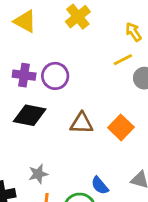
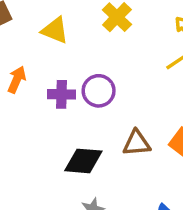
black diamond: (30, 115) -> (83, 161), moved

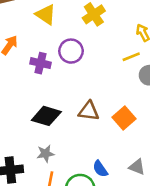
purple circle: (99, 91) -> (71, 51), moved

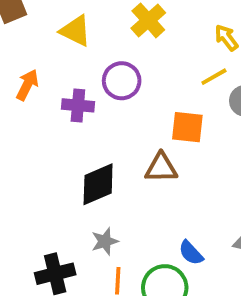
black diamond: (46, 116) -> (98, 184), turned -32
orange square: (124, 118) -> (187, 127), moved, turned -35

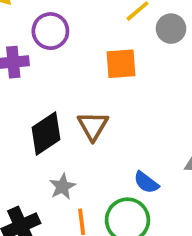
brown triangle: (161, 168) -> (93, 126), moved, turned -48

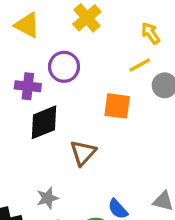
black diamond: (46, 134) -> (44, 122), moved

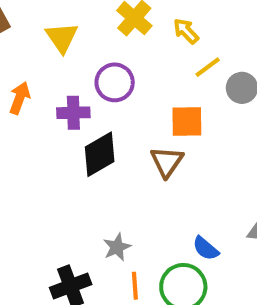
yellow triangle: (27, 25) -> (62, 37), turned 36
yellow arrow: (151, 33) -> (186, 31), moved
brown triangle: (83, 153) -> (167, 162), moved

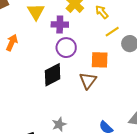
purple circle: (115, 82) -> (66, 48), moved
purple cross: (73, 113) -> (60, 24), moved

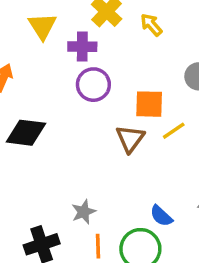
yellow line: (112, 32) -> (174, 131), moved
black diamond: (53, 75) -> (26, 133), moved, turned 35

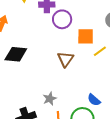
purple circle: (93, 85) -> (62, 19), moved
brown triangle: (130, 139) -> (65, 59), moved

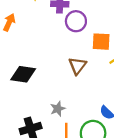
black diamond: (16, 54) -> (23, 74), moved

